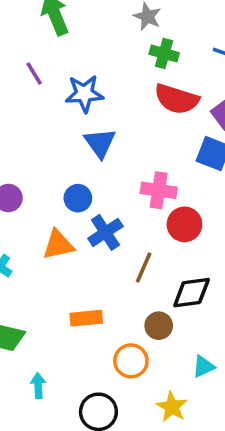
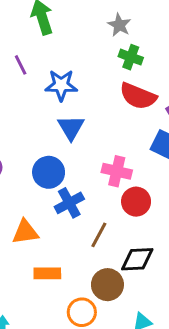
blue circle: (78, 198) -> (49, 172), size x1.4
orange triangle: (58, 245) -> (25, 232), moved
brown circle: (159, 326) -> (107, 285), size x1.4

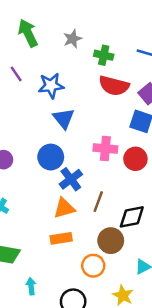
gray star: (119, 25) -> (73, 39), moved, turned 30
red circle: (136, 202) -> (135, 159), moved
orange triangle: (25, 232) -> (64, 208), moved

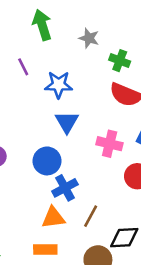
gray star: (73, 39) -> (89, 38), turned 30
pink cross: (105, 148) -> (110, 144), moved

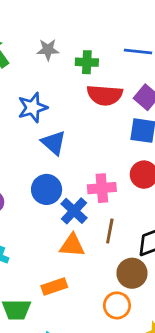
pink cross: (110, 144) -> (102, 188), moved
orange triangle: (53, 218) -> (72, 245), turned 30
orange rectangle: (45, 249) -> (54, 287), moved

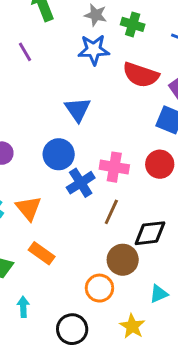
green cross: (87, 62) -> (133, 24), moved
blue star: (33, 108) -> (94, 50), moved
orange triangle: (72, 245) -> (29, 208), moved, turned 32
orange rectangle: (54, 287) -> (42, 253), turned 40

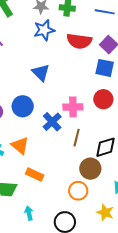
blue circle: (59, 154) -> (23, 106), moved

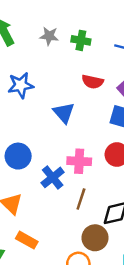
blue star: (44, 30) -> (21, 85), moved
red semicircle: (79, 41) -> (93, 82), size x0.7
blue triangle: (41, 73) -> (64, 113), moved

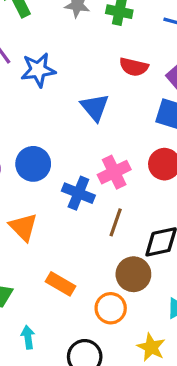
pink cross: (79, 161) -> (114, 172), turned -30
blue cross: (53, 177) -> (78, 193), turned -30
orange rectangle: (27, 240) -> (60, 284), moved

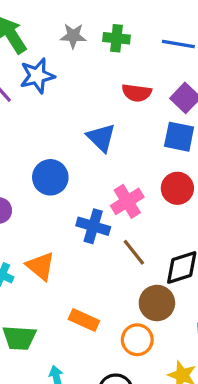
blue star: (38, 70) -> (37, 76), moved
blue circle: (33, 164) -> (50, 177), moved
brown line: (116, 222) -> (134, 252), turned -52

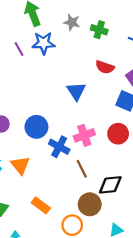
blue circle: (50, 177) -> (36, 127), moved

